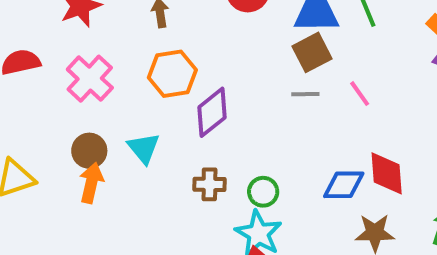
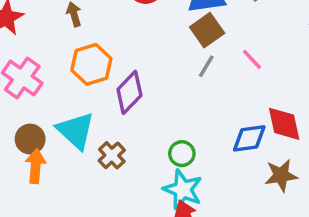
gray line: (305, 94) -> (206, 66), turned -50
cyan triangle: (144, 148) -> (76, 131), size x1.4
brown cross: (209, 184) -> (112, 155), moved, turned -36

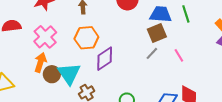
brown circle: (30, 139) -> (52, 74), moved
orange arrow: (36, 166) -> (40, 62), moved

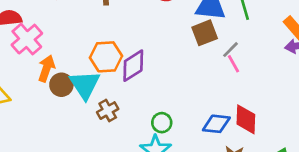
pink cross: (45, 37) -> (27, 39), moved
orange hexagon: (86, 38) -> (106, 57), moved
gray line: (152, 53) -> (231, 50), moved

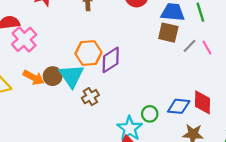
brown square: (205, 33) -> (168, 33), turned 35
pink line: (234, 64) -> (207, 48), moved
orange arrow: (46, 68) -> (34, 77), moved, turned 100
green circle: (162, 123) -> (150, 114), moved

